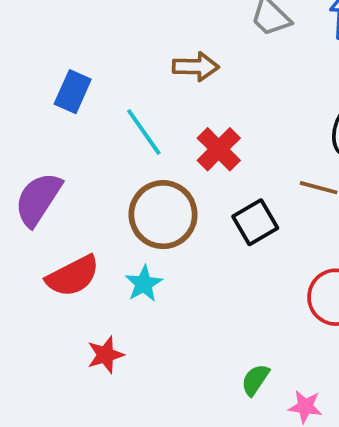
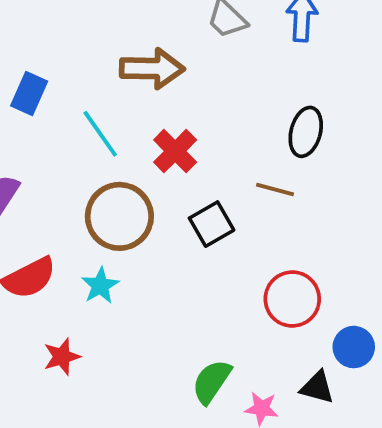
brown arrow: (196, 67) -> (152, 68), size x1.4
green semicircle: (255, 380) -> (212, 382), size x1.4

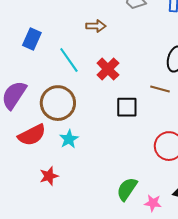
brown arrow: (152, 68) -> (96, 26), size x0.6
brown circle: (119, 216) -> (58, 103), moved
black square: (212, 224) -> (127, 107), turned 30

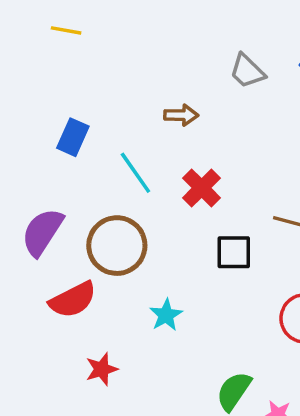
cyan star: (69, 139) -> (166, 315), moved

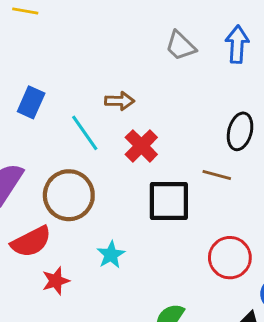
brown arrow: (181, 115) -> (120, 101), moved
black square: (234, 252) -> (169, 201), size x1.4
red star: (102, 369) -> (56, 281), moved

